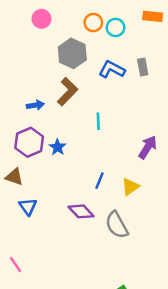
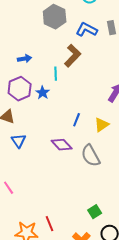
brown L-shape: (67, 92) -> (73, 56), moved
cyan line: (98, 121) -> (56, 74), moved

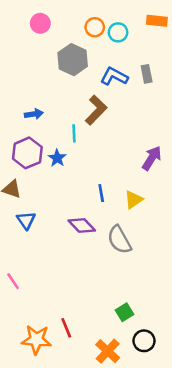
blue line: (77, 120) -> (101, 193), turned -32

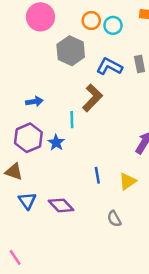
pink circle: (40, 23) -> (40, 17), size x1.5
purple diamond: (82, 225) -> (61, 205), moved
gray semicircle: (119, 240) -> (114, 219), size x0.6

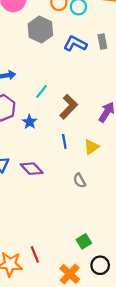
brown L-shape: (92, 98) -> (69, 107), moved
cyan line: (72, 120) -> (41, 91), turned 40
blue star: (56, 143) -> (30, 122), moved

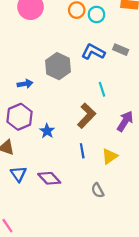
gray hexagon: (40, 30) -> (58, 66), moved
gray rectangle: (102, 42) -> (121, 50), turned -56
cyan line: (41, 91) -> (102, 89), moved, turned -56

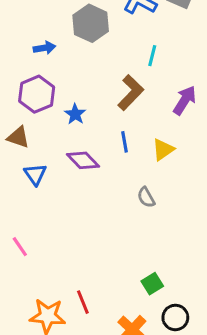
cyan line: (102, 89) -> (152, 56), turned 32
purple diamond: (49, 178) -> (83, 160), moved

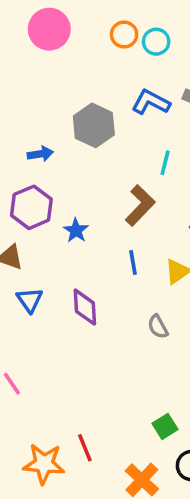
purple diamond: (83, 160) -> (85, 307), moved, turned 40

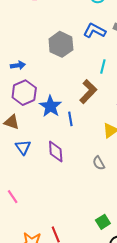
blue arrow: (40, 154) -> (18, 65), moved
blue star: (76, 230) -> (50, 106), size x1.5
blue line: (133, 263) -> (70, 119), moved

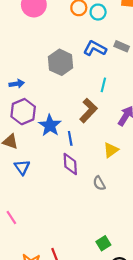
purple diamond: (56, 151) -> (70, 164), moved

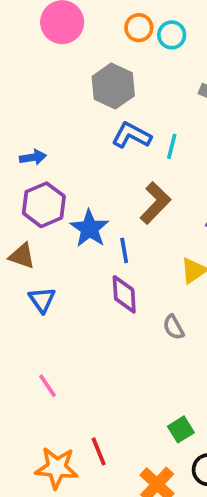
blue L-shape: (95, 48) -> (132, 135), moved
gray hexagon: (61, 62) -> (113, 86), moved
cyan line: (103, 85) -> (172, 146), moved
pink line: (11, 218) -> (47, 386), moved

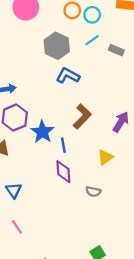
cyan line: (172, 146) -> (92, 40), moved, turned 40
blue triangle: (42, 300) -> (14, 190), moved
gray semicircle: (174, 327) -> (93, 192), turned -48

